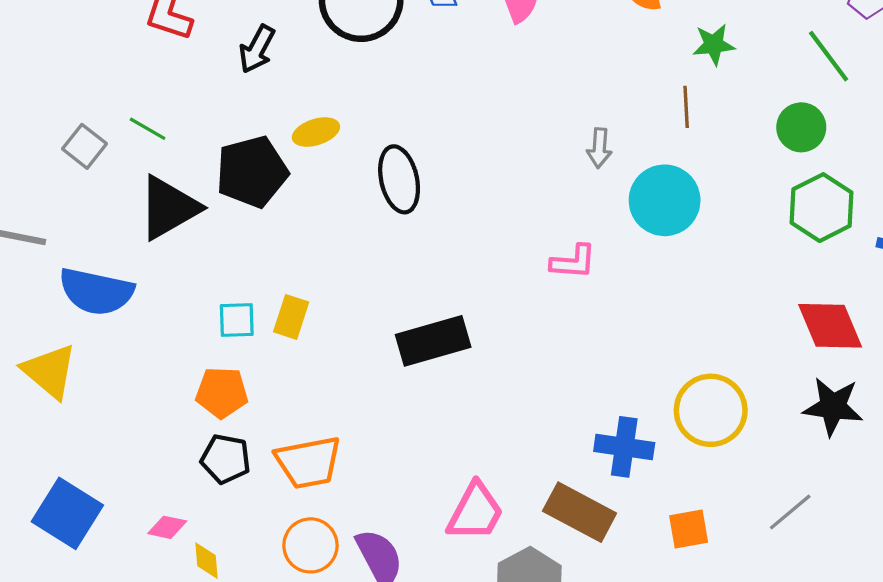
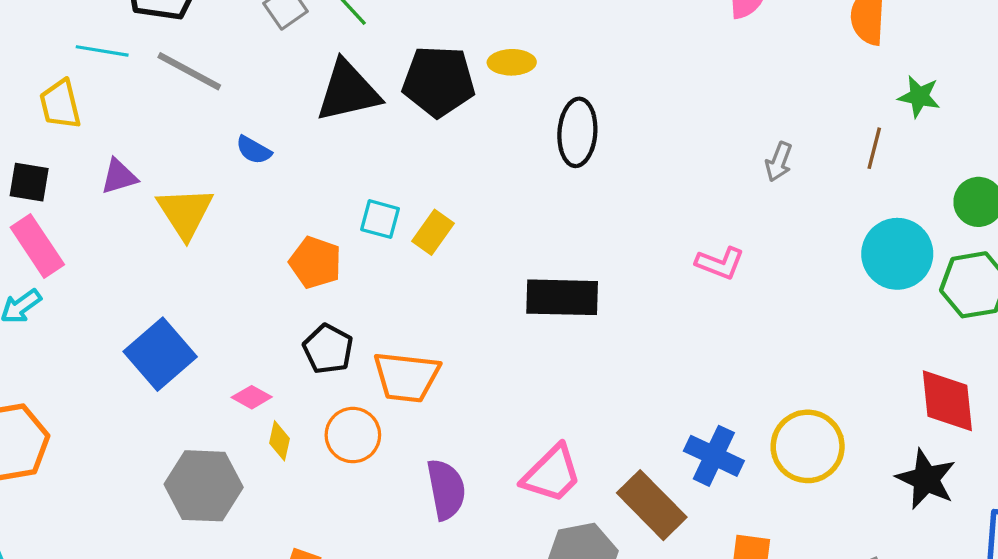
cyan circle: (665, 200) -> (897, 254), moved
blue semicircle: (96, 292) -> (254, 150), size x0.5
orange pentagon: (222, 393) -> (315, 262), moved
orange circle: (310, 545) -> (353, 435), moved

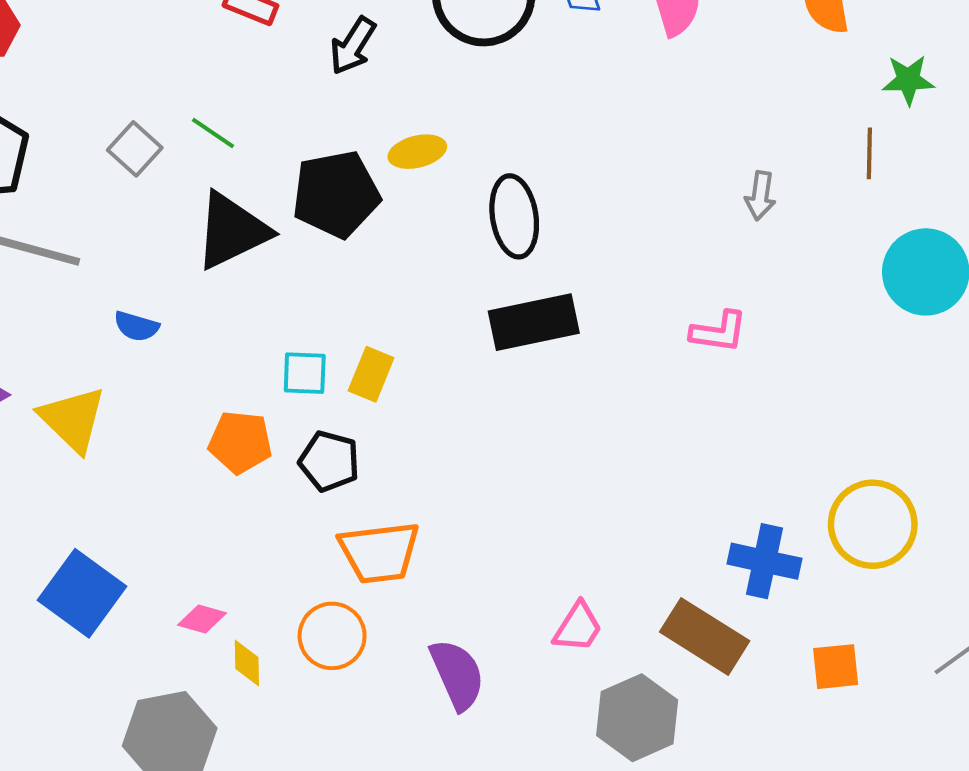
black rectangle: (562, 297) -> (534, 322), moved
black pentagon: (328, 349) -> (329, 461), moved
pink trapezoid: (552, 474) -> (578, 627), size x0.7

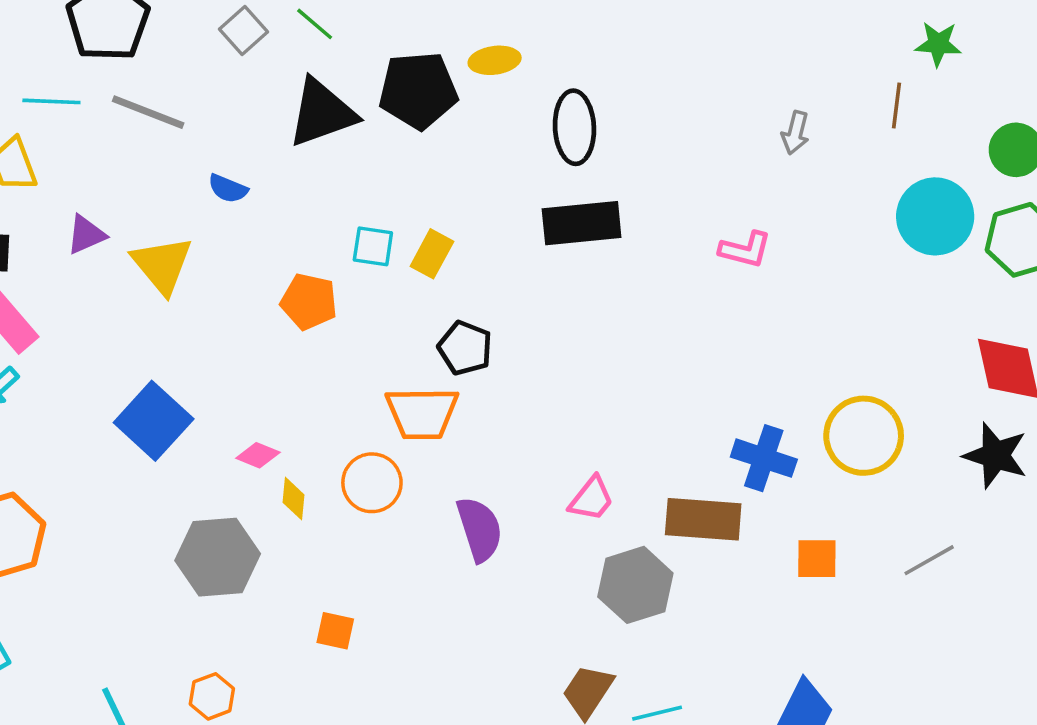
black pentagon: (329, 461) -> (465, 348), moved
brown rectangle: (705, 636) -> (703, 519), turned -34

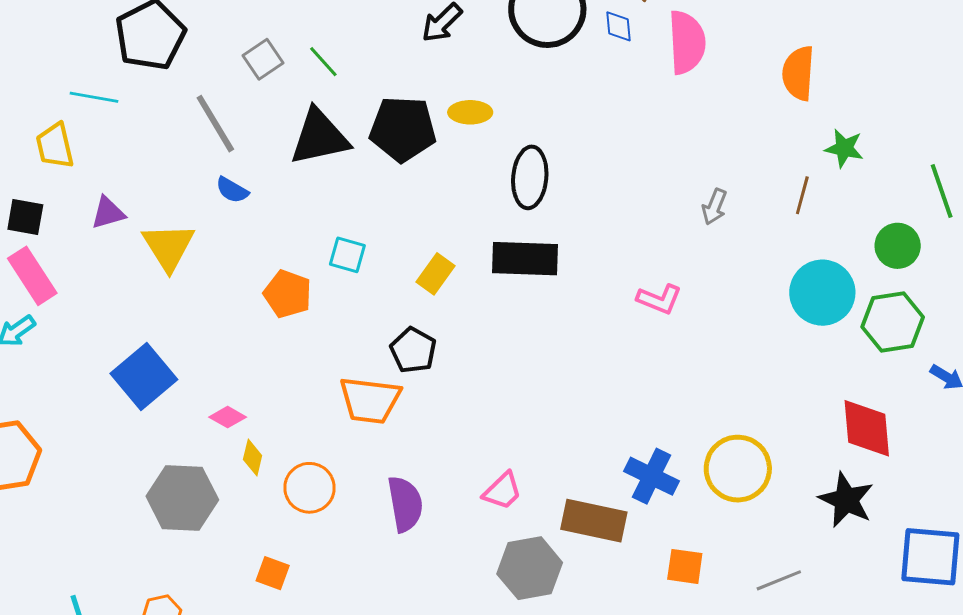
gray line: (148, 112) -> (215, 124), moved, turned 30
yellow rectangle: (432, 254) -> (436, 274), moved
orange circle: (372, 483) -> (310, 488), moved

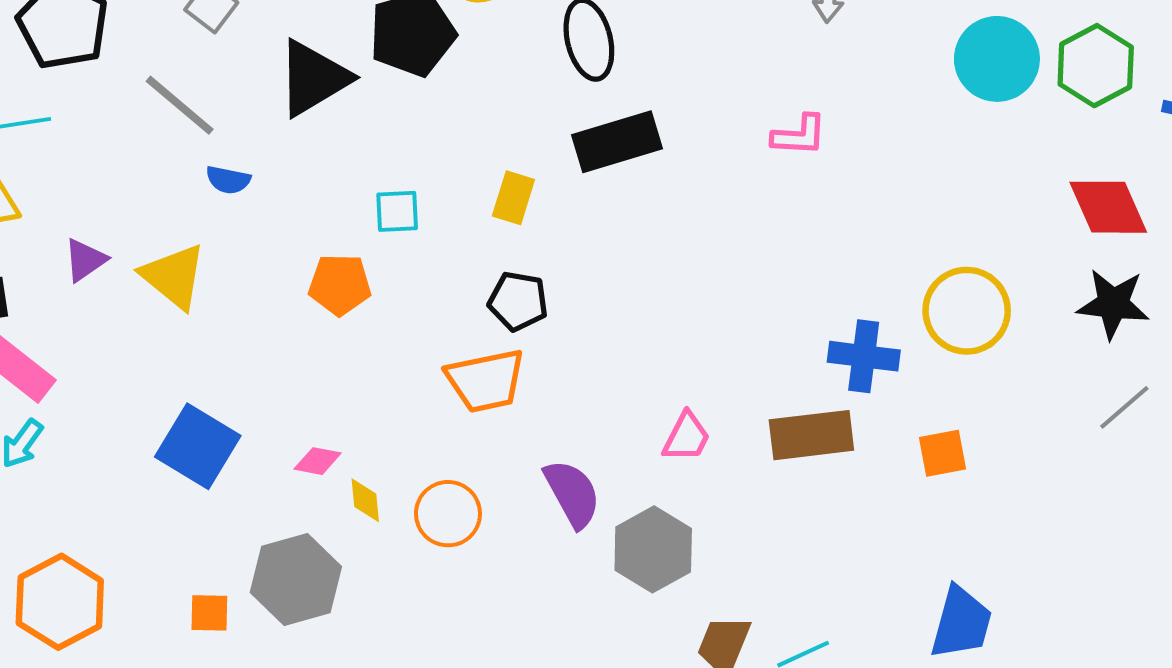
gray hexagon: (530, 568) -> (653, 549), moved
orange square: (273, 573) -> (209, 613), moved
gray line: (779, 580) -> (1124, 407), moved

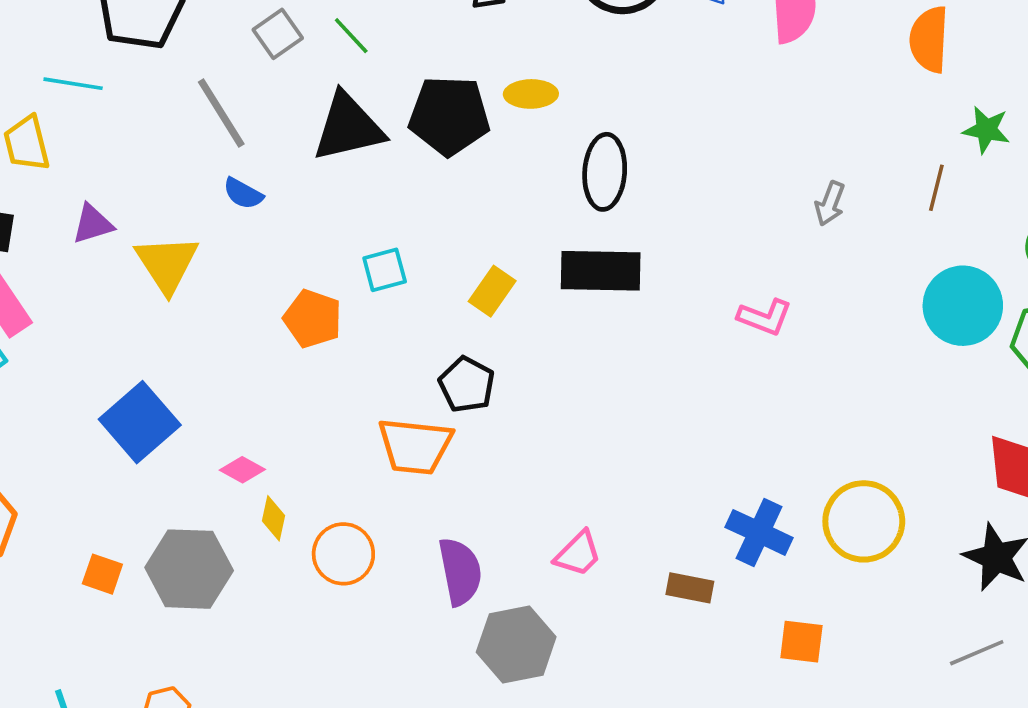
cyan square: (397, 211) -> (385, 270), turned -30
brown rectangle: (811, 435) -> (690, 588), size x0.6

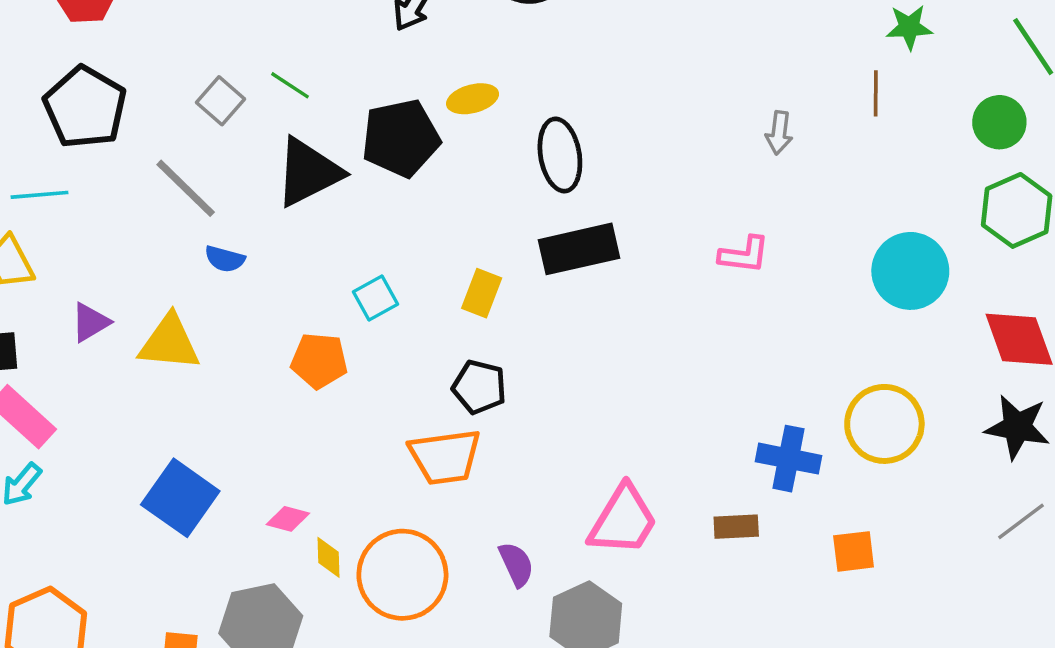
yellow triangle: (167, 264) -> (169, 343), turned -38
cyan circle: (963, 306) -> (910, 271), moved
orange circle: (343, 554) -> (402, 575), size x1.5
pink trapezoid: (578, 554) -> (623, 520), size x1.6
purple semicircle: (460, 572) -> (516, 564), size x0.7

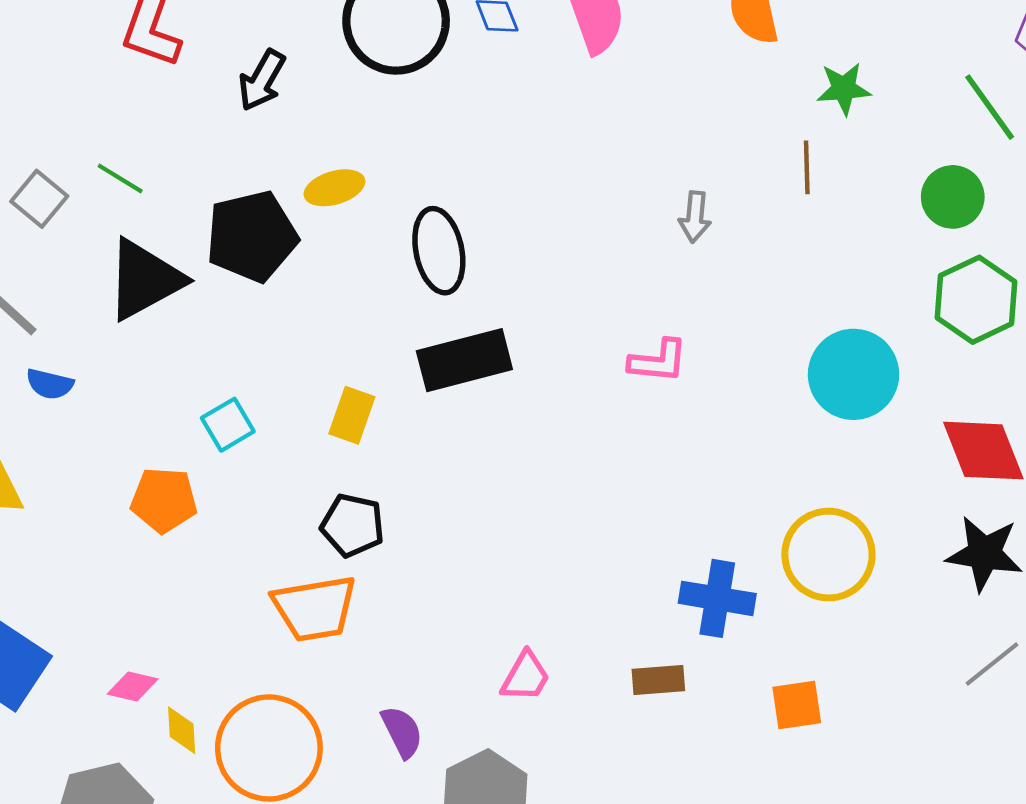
pink trapezoid: (623, 520) -> (526, 677), size x0.6

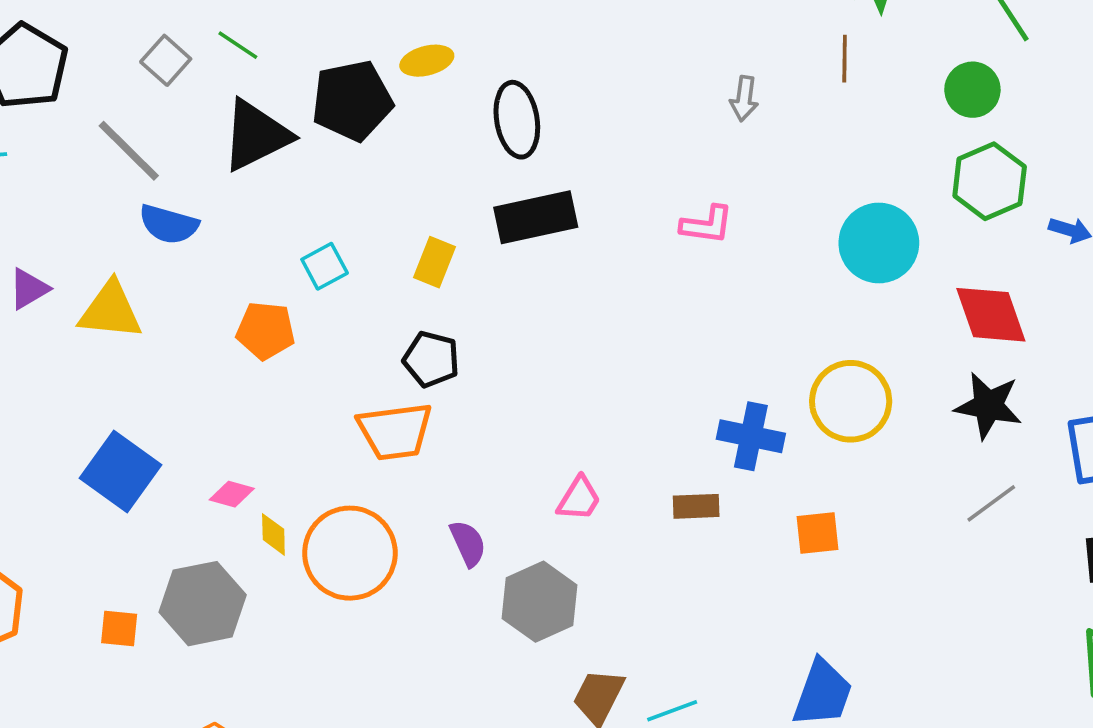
blue semicircle: (50, 384) -> (169, 224), size x1.4

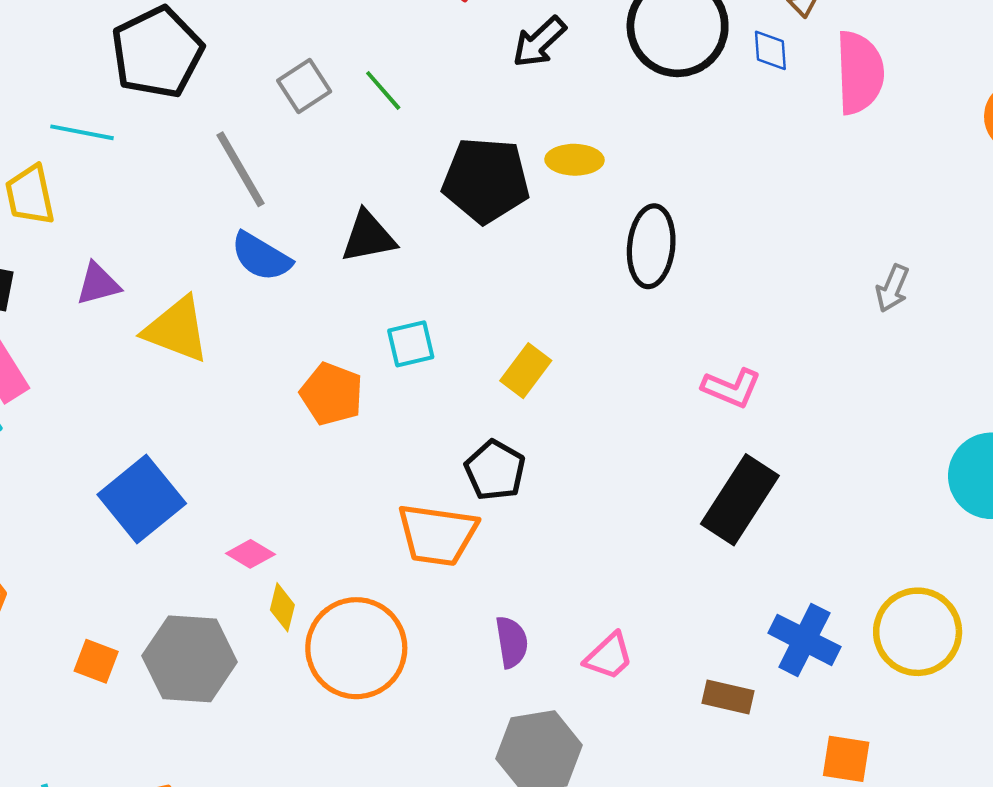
black triangle: (256, 135) -> (368, 237), moved, size x0.7
black rectangle: (536, 217) -> (740, 500), moved, turned -60
pink L-shape: (707, 225) -> (731, 388), moved
purple semicircle: (468, 543) -> (512, 642), moved

